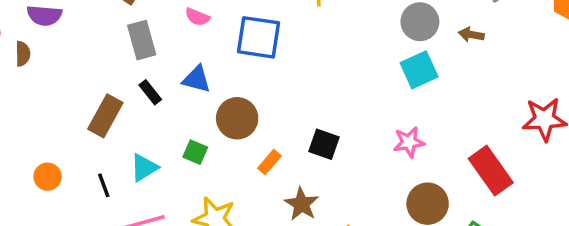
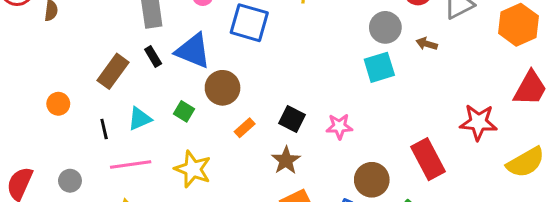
blue triangle: (197, 79) -> (193, 51), size x1.5
pink star: (409, 142) -> (339, 126), moved
orange circle: (48, 177) -> (58, 104), moved
brown star: (302, 204) -> (286, 160), moved

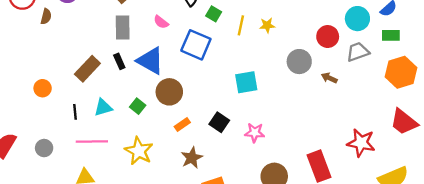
cyan square: (379, 67) -> (246, 82), moved
red trapezoid: (530, 88) -> (404, 122), turned 92
brown star: (286, 160) -> (192, 158), moved

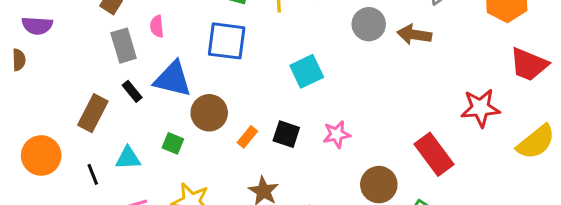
pink semicircle: (161, 22) -> (157, 26), moved, turned 63
brown arrow: (329, 78) -> (414, 35), size x1.5
orange circle: (43, 88) -> (41, 155), size x1.6
cyan triangle: (103, 107) -> (128, 158), turned 30
orange rectangle: (182, 124) -> (247, 137), moved

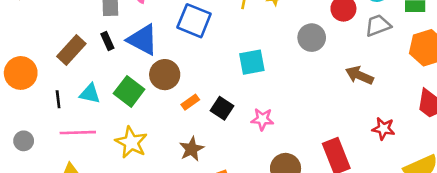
brown arrow: (414, 35) -> (359, 75), moved
red star: (480, 108) -> (383, 129), size x0.7
green square: (173, 143) -> (129, 91), size x1.6

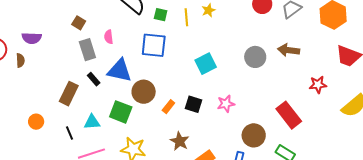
gray circle: (312, 38) -> (255, 57), moved
orange circle: (21, 73) -> (36, 122), size x0.6

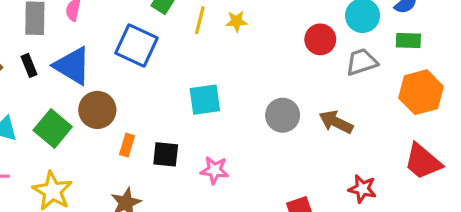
black square: (193, 104) -> (166, 154), turned -30
orange rectangle: (168, 107) -> (127, 145), turned -40

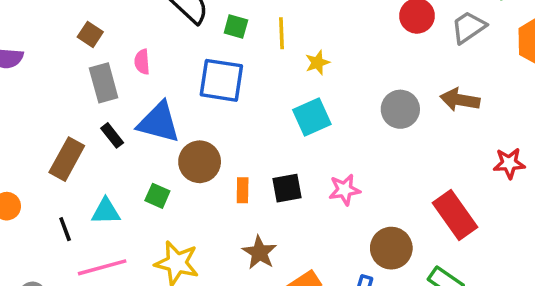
yellow star: (237, 21) -> (317, 63), moved
green square: (53, 129) -> (157, 196), size x0.6

